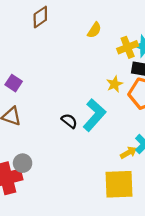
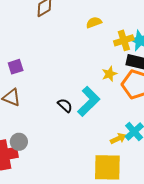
yellow semicircle: (94, 30) -> (94, 22), turned -147
purple square: (14, 83) -> (16, 67), turned 35

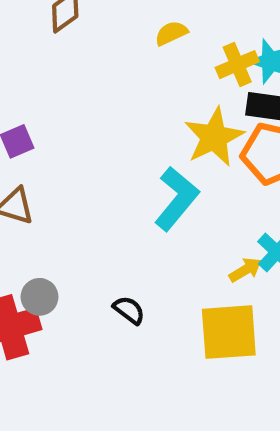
yellow star: (109, 74) -> (214, 137), size x1.8
black semicircle: (65, 105) -> (129, 310), moved

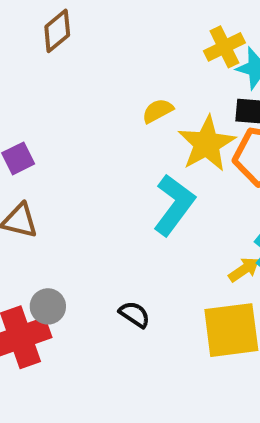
yellow semicircle: (171, 33) -> (158, 111), moved
yellow cross: (237, 65) -> (224, 47), moved

